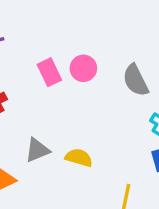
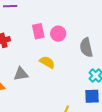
yellow semicircle: (79, 158) -> (47, 62), moved

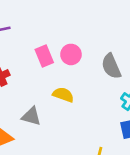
gray triangle: (21, 74) -> (31, 116), turned 35

